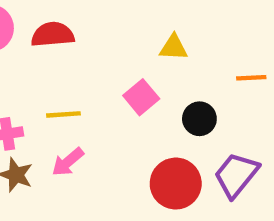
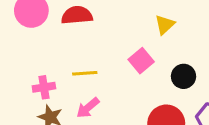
yellow triangle: (174, 47) -> (165, 25), turned -45

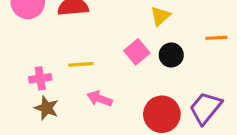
black circle: (184, 76) -> (171, 55), moved
pink arrow: (88, 108) -> (100, 99), moved, turned 60

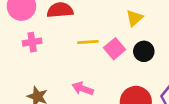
yellow line: (81, 64) -> (88, 42), moved
pink cross: (40, 78) -> (32, 42), moved

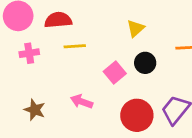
yellow line: (88, 42) -> (75, 46), moved
pink square: (115, 49) -> (115, 73), moved

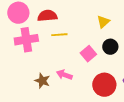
pink cross: (29, 53) -> (26, 40), size x1.6
brown star: (35, 110) -> (42, 81), moved

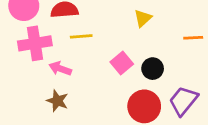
black circle: (110, 47) -> (153, 69), moved
pink arrow: (64, 75) -> (60, 69), moved

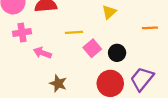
yellow line: (81, 36) -> (74, 32), moved
pink cross: (35, 43) -> (22, 32), size x0.7
brown star: (57, 101) -> (58, 83), moved

